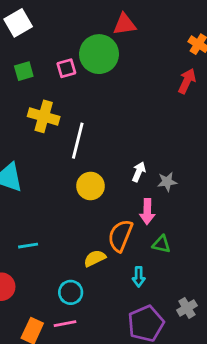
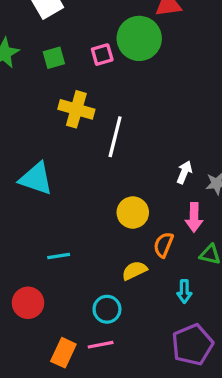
yellow circle: (90, 186) -> (133, 213), moved
orange semicircle: (120, 236) -> (163, 245), size x0.7

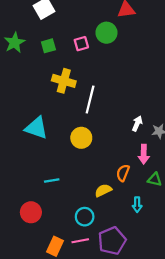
green circle: (139, 38) -> (106, 33), size x0.7
yellow circle: (133, 213) -> (81, 138), moved
purple pentagon: (192, 345) -> (112, 241), moved

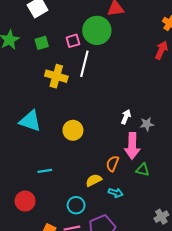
green circle: (106, 33) -> (97, 30), size x1.4
white line: (90, 99) -> (84, 64), moved
pink arrow: (144, 154) -> (132, 146), size x1.4
cyan arrow: (137, 205) -> (116, 193), moved, turned -72

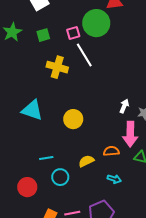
white line: (84, 64) -> (84, 55), turned -45
orange semicircle: (112, 164) -> (111, 151), turned 63
yellow semicircle: (94, 180) -> (86, 161), moved
cyan circle: (76, 205) -> (60, 177), moved

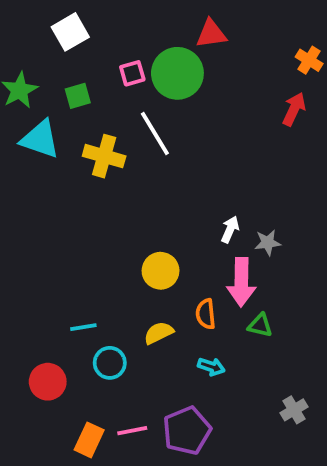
pink square: (73, 33) -> (132, 73), moved
cyan triangle: (32, 110) -> (40, 139), moved
yellow circle: (73, 119) -> (161, 271), moved
orange semicircle: (111, 151) -> (206, 314), turned -91

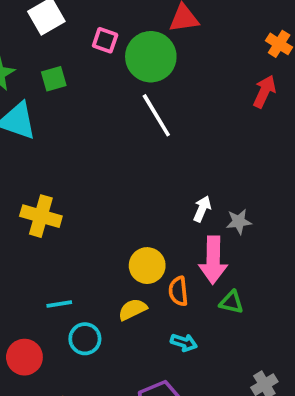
pink square: (132, 73) -> (105, 40), moved, turned 35
white line: (155, 133) -> (156, 115), moved
yellow cross: (104, 156) -> (41, 216), moved
yellow circle: (161, 271) -> (147, 266), moved

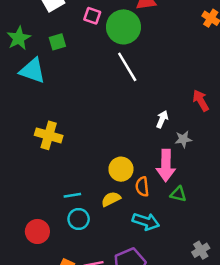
red arrow: (264, 92) -> (201, 101), moved, turned -55
white arrow: (202, 209) -> (162, 119), moved
cyan line: (59, 304) -> (72, 195), moved
cyan arrow: (184, 342) -> (146, 221), size x1.5

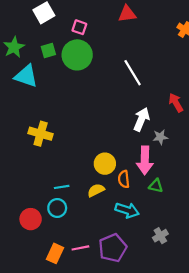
green circle: (123, 27) -> (77, 55), moved
white line: (127, 67) -> (133, 73), moved
white arrow: (162, 119) -> (141, 119), size x1.5
cyan circle: (79, 219) -> (57, 208), moved
gray cross: (201, 250) -> (160, 236), moved

